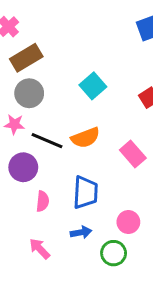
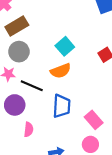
orange semicircle: (85, 138) -> (61, 71), moved
pink rectangle: (133, 154) -> (94, 120), moved
blue trapezoid: (85, 192) -> (62, 106), moved

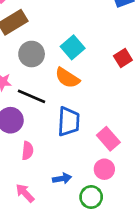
gray circle: (19, 52) -> (32, 54), moved
orange semicircle: (61, 71) -> (67, 78), turned 54

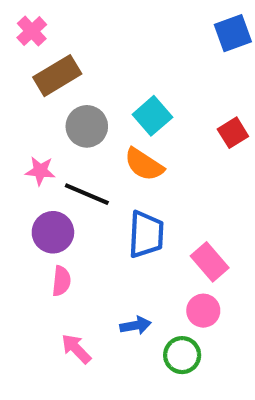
pink semicircle: (28, 151) -> (61, 281), moved

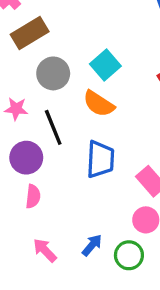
black line: (87, 194) -> (53, 127), turned 45
blue arrow: (136, 325) -> (92, 245), moved, turned -40

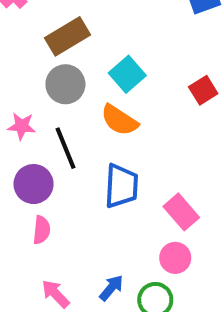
brown rectangle: (30, 33) -> (67, 36), moved

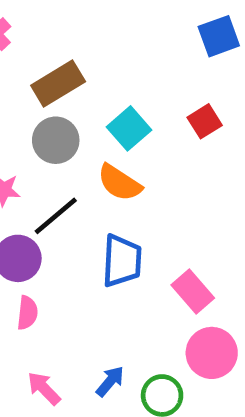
red square: (203, 90) -> (205, 121), moved
black line: (65, 148) -> (56, 216), turned 72
pink circle: (175, 258) -> (212, 353), moved, size x1.4

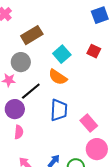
red square: (205, 121) -> (94, 51), turned -32
gray circle: (56, 140) -> (21, 62), moved

